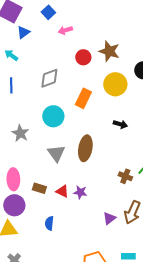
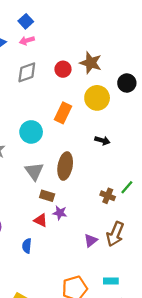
pink arrow: (65, 30) -> (27, 40), moved
gray diamond: (49, 78) -> (27, 72), moved
brown rectangle: (39, 188) -> (47, 196), moved
red triangle: (62, 191) -> (41, 220), moved

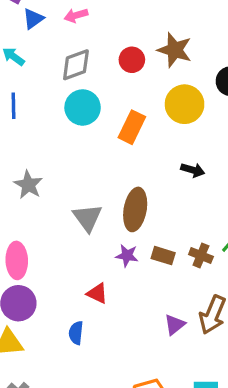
cyan circle: (31, 132) -> (83, 107), moved
brown rectangle: (47, 196) -> (163, 256), moved
purple star: (60, 213) -> (127, 256), moved

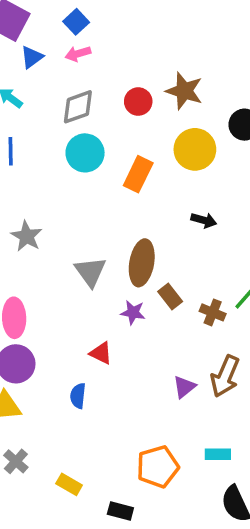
brown rectangle: (163, 256) -> (170, 297), moved, turned 35

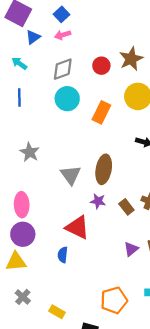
brown star: (184, 91) -> (131, 59), turned 30
brown rectangle: (170, 297) -> (126, 207), moved
red triangle: (101, 353) -> (77, 227), size x1.6

